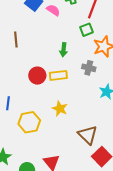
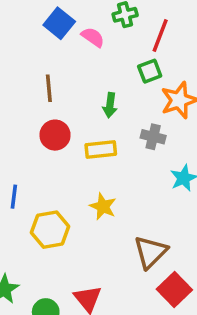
brown line: (16, 40) -> (49, 88), moved
red circle: (37, 76) -> (55, 135), moved
brown triangle: (88, 135) -> (151, 252), turned 30

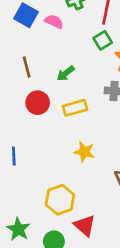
green arrow: (110, 105) -> (66, 73), moved, turned 54
yellow hexagon: (50, 230) -> (60, 200), moved

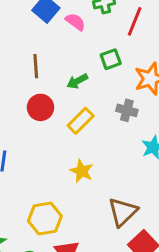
green square: (103, 40) -> (111, 59), moved
yellow rectangle: (75, 108) -> (81, 121), turned -40

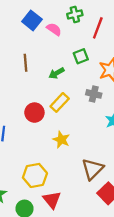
red circle: (41, 107) -> (34, 113), moved

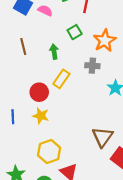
green arrow: (56, 73) -> (54, 52), turned 120
yellow star: (61, 140) -> (41, 116), moved

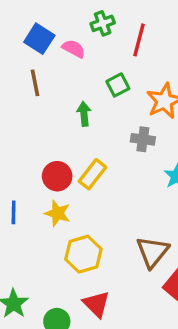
brown line: (23, 46) -> (35, 83), moved
yellow rectangle: (61, 79) -> (92, 174), moved
yellow hexagon: (49, 151) -> (83, 254), moved

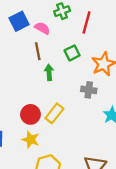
blue square: (39, 39) -> (19, 21), turned 30
brown line: (35, 83) -> (38, 51), moved

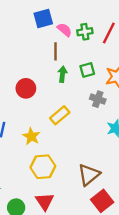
green cross: (62, 11) -> (85, 32), moved
green square: (72, 53) -> (87, 70), moved
red circle: (30, 114) -> (26, 88), moved

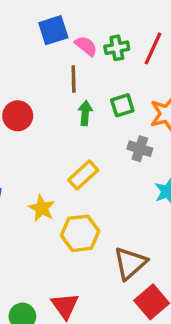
red circle: (26, 88) -> (18, 116), moved
yellow hexagon: (43, 167) -> (80, 233), moved

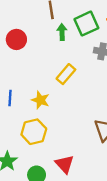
green square: (122, 105) -> (86, 24), size x1.5
yellow hexagon: (80, 233) -> (34, 132), moved

